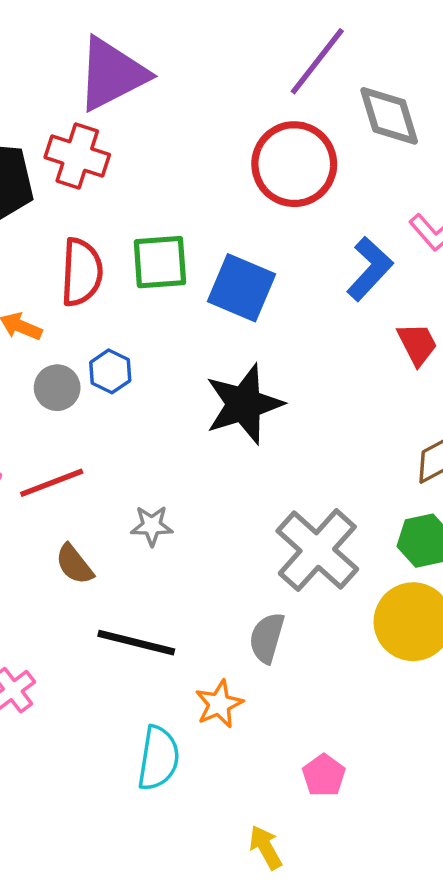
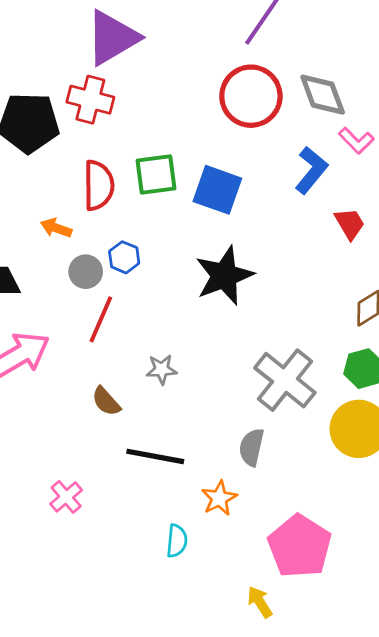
gray diamond: (389, 116) -> (323, 95), moved
red line: (52, 483) -> (101, 319), moved, turned -42
cyan semicircle: (158, 758) -> (177, 541), size x0.7
pink pentagon: (324, 775) -> (300, 546), size x2.0

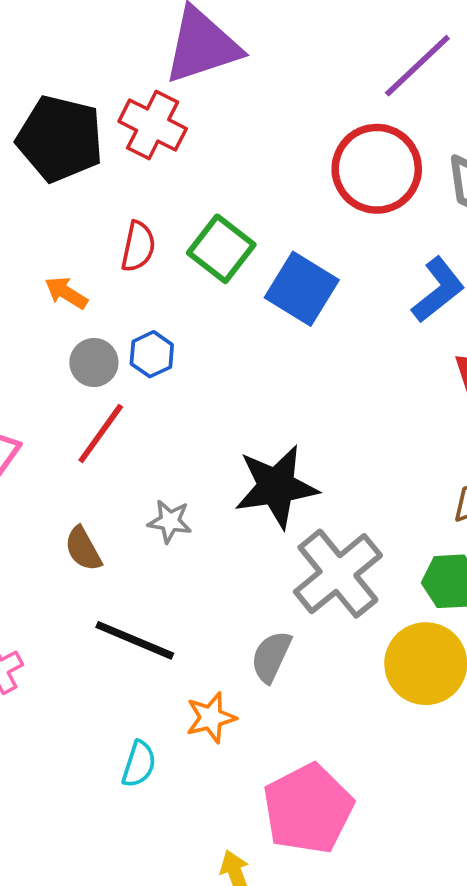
green square: (156, 174) -> (221, 249), turned 33
red semicircle: (99, 185) -> (138, 246), size x0.7
black star: (224, 276) -> (276, 487), moved

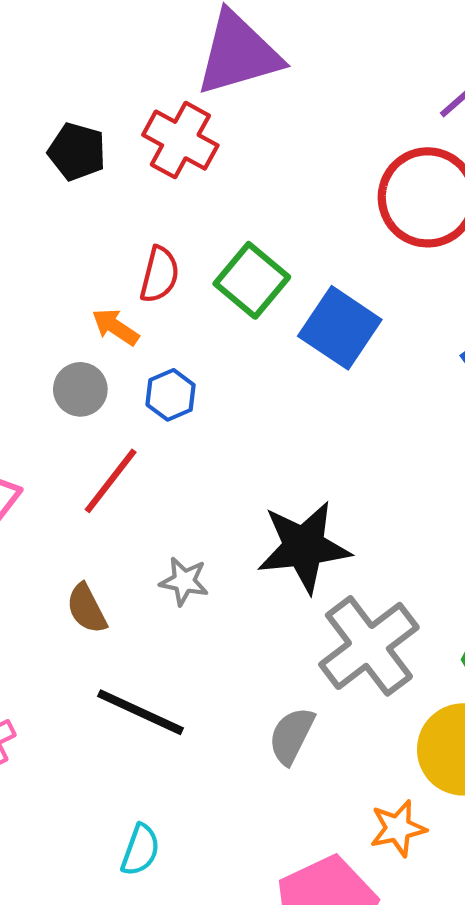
black pentagon: (60, 139) -> (77, 152), size x0.6
orange arrow: (66, 293) -> (115, 327), moved
gray circle: (94, 363) -> (80, 389), moved
orange star: (211, 718) -> (398, 828), moved

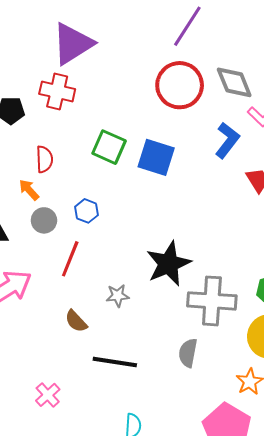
red semicircle: (160, 275) -> (44, 159), moved
orange arrow: (115, 327) -> (29, 190), moved, turned 30
gray cross: (369, 646) -> (212, 301), turned -33

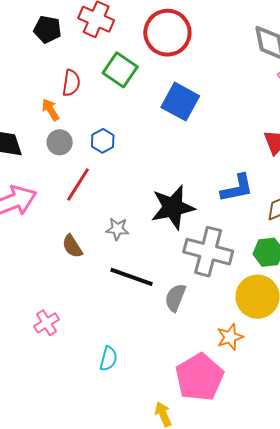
red circle: (180, 85) -> (167, 33), moved
blue L-shape: (227, 140) -> (237, 188), moved, turned 30
green square: (109, 147) -> (120, 70), moved
black line: (115, 362) -> (131, 277), moved
pink cross: (48, 395) -> (47, 323), moved

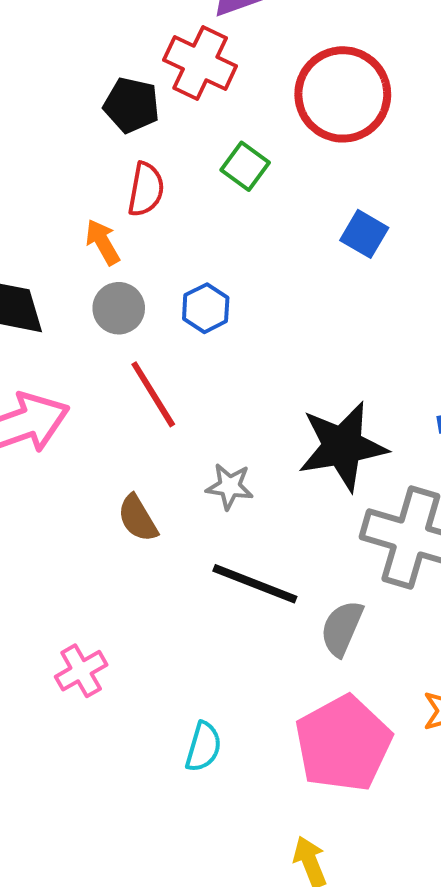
black pentagon: (47, 29) -> (131, 105), moved
green square: (120, 70) -> (245, 166), size x0.7
blue square: (180, 102) -> (364, 234), size x0.6
red line: (78, 184) -> (153, 394), turned -66
pink pentagon: (199, 377) -> (343, 744), moved

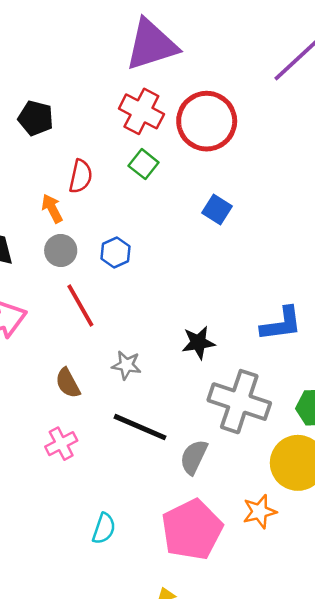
red cross: (200, 63) -> (141, 111), moved
black pentagon: (131, 105) -> (36, 118), moved
black star: (343, 446) -> (198, 343), size x0.6
pink cross: (81, 671) -> (61, 444), moved

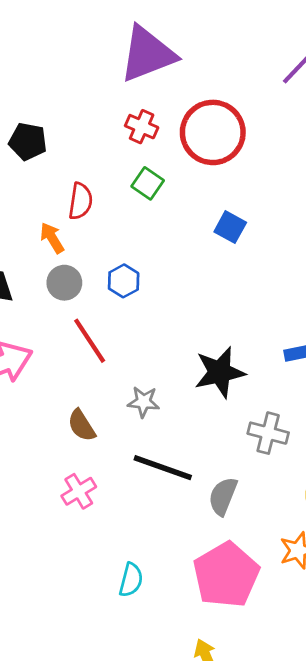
red cross: (141, 111) -> (142, 127), size x0.7
black star: (198, 343) -> (220, 372), size x1.4
gray cross: (239, 402) -> (268, 433), size x0.6

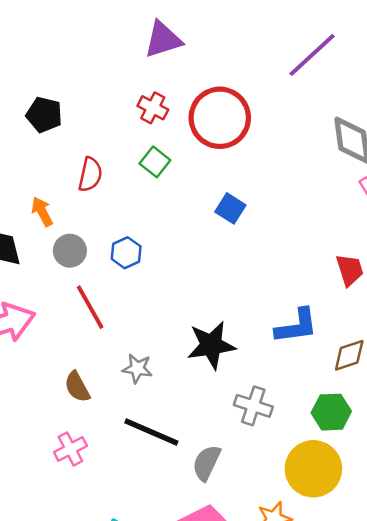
purple triangle: (148, 54) -> (163, 39), size x0.7
orange arrow: (52, 238) -> (42, 212), moved

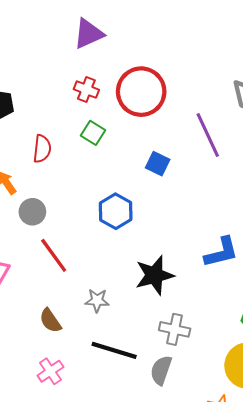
purple line: (312, 55) -> (208, 135), moved, turned -66
blue hexagon: (126, 253) -> (116, 211), moved, size x1.4
gray cross: (253, 406) -> (175, 329), moved

